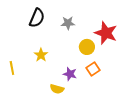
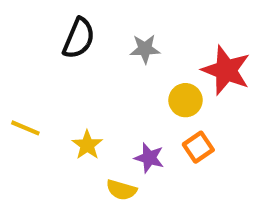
yellow star: (41, 55) -> (87, 145), moved
yellow line: (12, 68) -> (25, 128), moved, turned -56

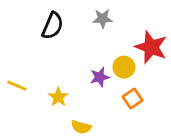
gray star: (145, 49) -> (103, 19), moved
purple star: (149, 158) -> (100, 77), moved, turned -30

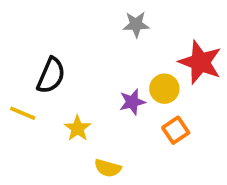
black semicircle: (53, 26) -> (51, 75), moved

